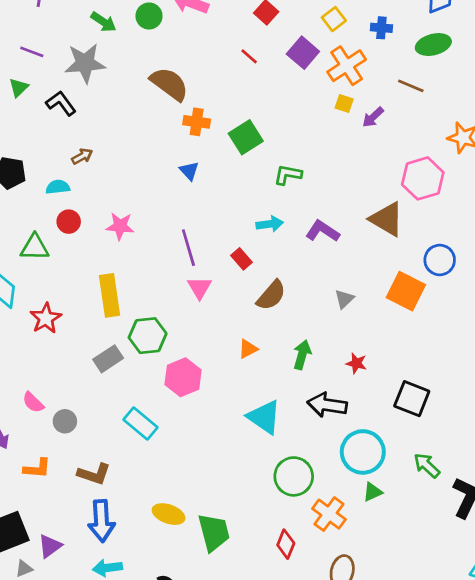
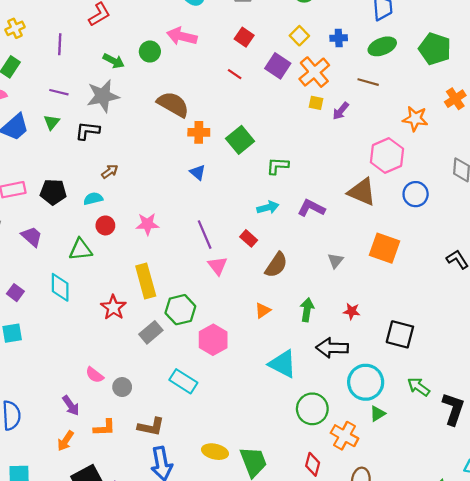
black L-shape: (61, 103) -> (87, 131), turned -40
blue circle: (440, 260) -> (416, 194), moved
red star: (46, 318) -> (113, 307), moved

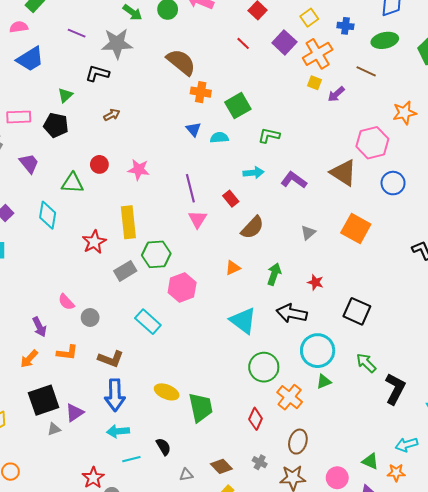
orange star: (415, 119) -> (404, 113), turned -30
green triangle: (52, 122) -> (65, 95), moved
cyan semicircle: (93, 199) -> (219, 138), moved

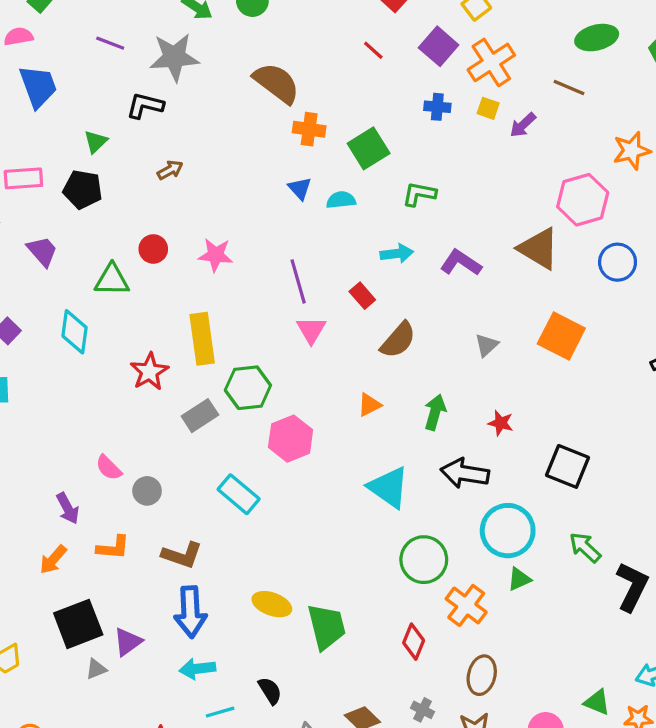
blue cross: (345, 26) -> (437, 107), moved
blue trapezoid: (30, 59) -> (38, 86), turned -76

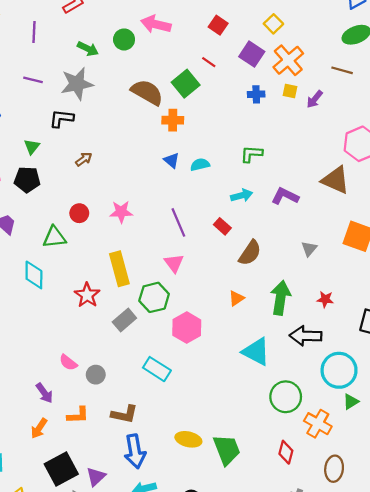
green square: (369, 148) -> (186, 84), moved
pink triangle: (311, 330) -> (174, 263), moved
green arrow: (435, 412) -> (281, 298), size x1.4

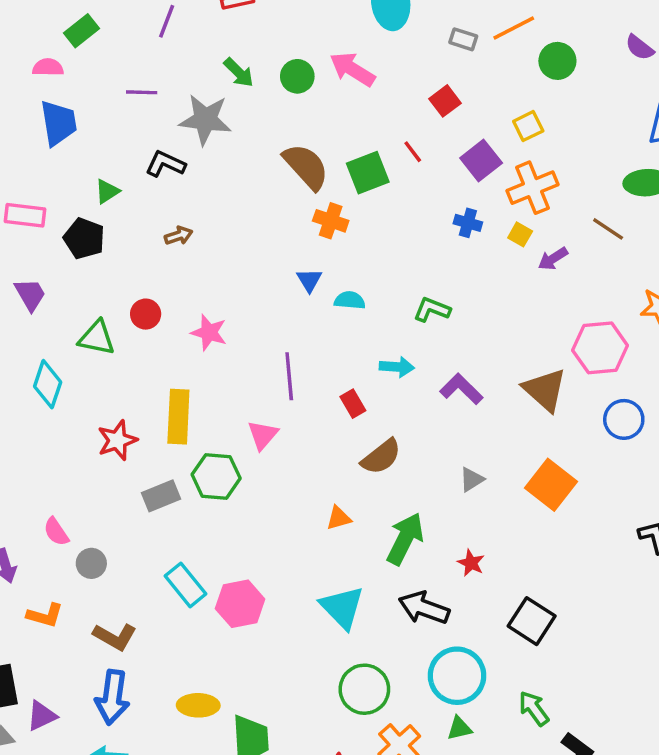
purple line: (33, 80) -> (142, 92), turned -30
pink hexagon: (187, 328) -> (240, 604), moved
yellow ellipse: (188, 439) -> (198, 705), turned -30

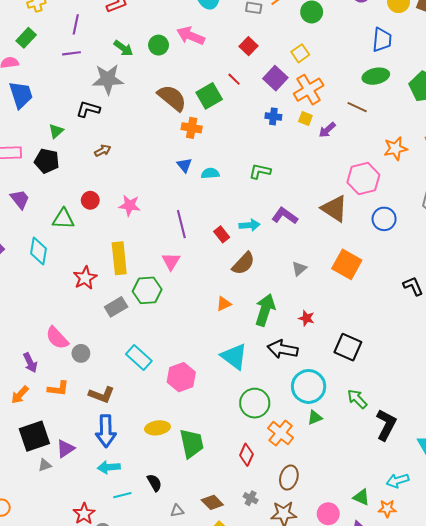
purple line: (142, 92) -> (72, 53), moved
cyan arrow: (397, 367) -> (250, 225), moved
pink semicircle: (56, 532) -> (57, 338), size x1.4
pink hexagon: (240, 604) -> (181, 377), moved

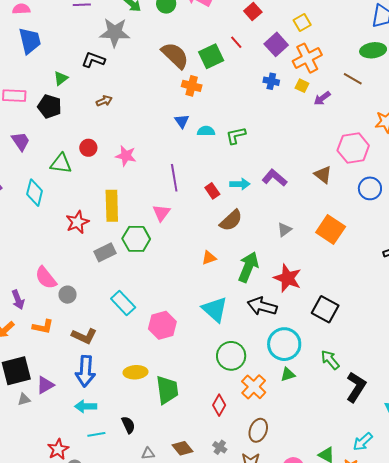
green L-shape: (260, 171) -> (236, 136), moved, turned -30
brown triangle: (334, 209) -> (323, 175), size x0.7
red star: (306, 318) -> (288, 278), size x1.8
cyan arrow: (398, 481) -> (363, 442), turned -30

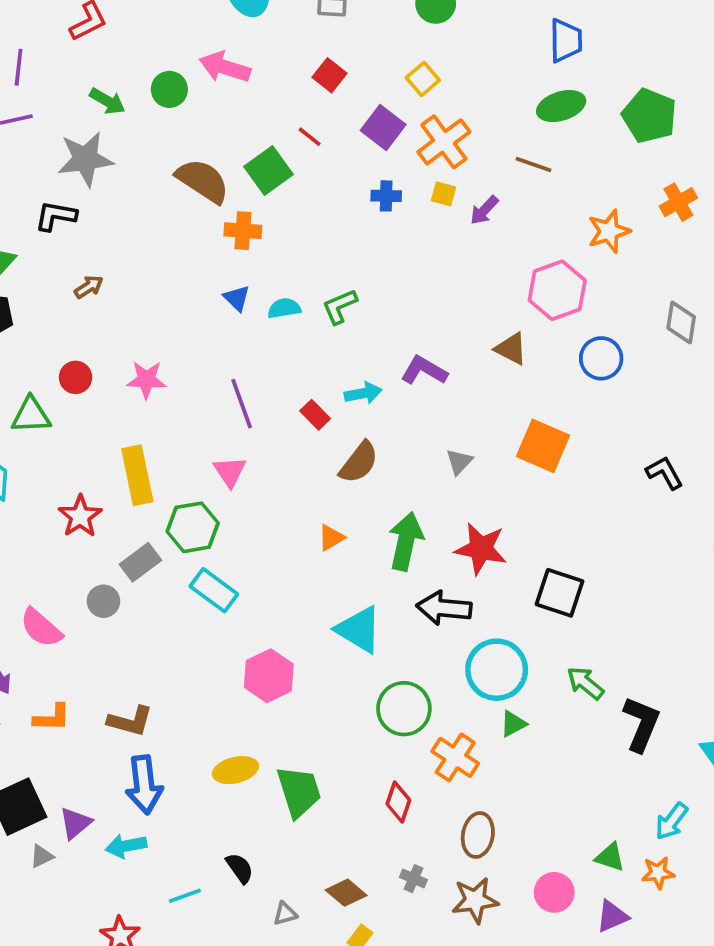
gray circle: (68, 295) -> (103, 601), moved
cyan rectangle: (123, 303) -> (214, 590), moved
cyan arrow: (86, 406) -> (126, 846), moved

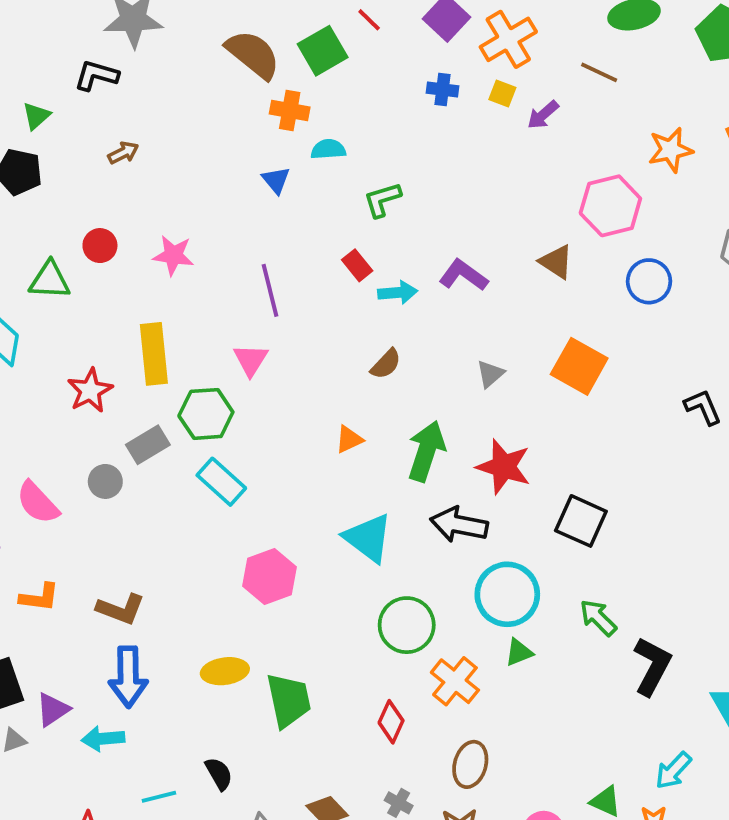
cyan semicircle: (284, 308) -> (328, 149), moved
red rectangle: (315, 415) -> (357, 265), moved
brown semicircle: (359, 462) -> (386, 364), size x0.7

